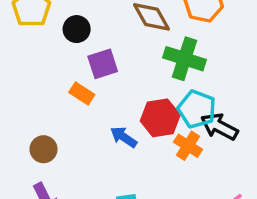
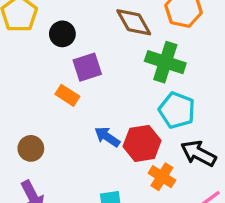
red hexagon: (160, 118) -> (142, 143), moved
black arrow: (219, 127) -> (198, 153), moved
orange cross: (188, 146) -> (162, 177), moved

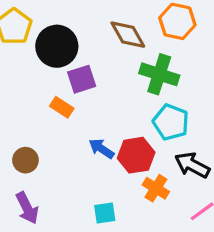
black circle: (62, 34) -> (57, 46), size x1.6

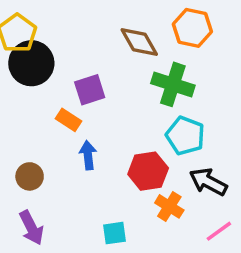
black circle: (57, 46) -> (31, 63), moved
blue arrow: (101, 149) -> (88, 155), moved, turned 50

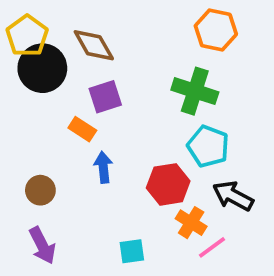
brown diamond: (139, 42) -> (94, 45), moved
pink line: (219, 231) -> (212, 247), moved

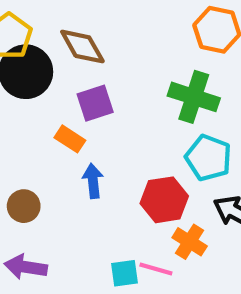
purple arrow: (42, 245) -> (26, 267), turned 126
pink line: (212, 247) -> (156, 269), moved, turned 52

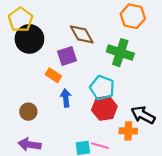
brown diamond: (82, 47) -> (82, 34), moved
cyan pentagon: (208, 158) -> (102, 88), moved
orange cross: (190, 242) -> (128, 131), moved, turned -30

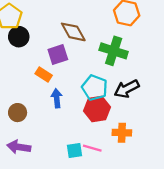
black circle: (29, 39) -> (19, 37), size x0.7
black arrow: (143, 115) -> (127, 89), moved, turned -55

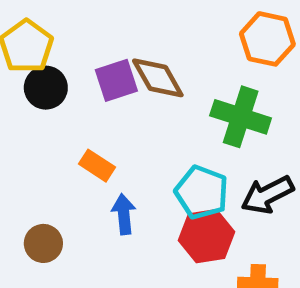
purple square: (58, 54) -> (116, 80), moved

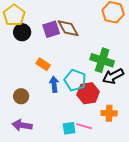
green cross: (241, 117) -> (102, 60), moved
cyan pentagon: (202, 192) -> (75, 80), moved

